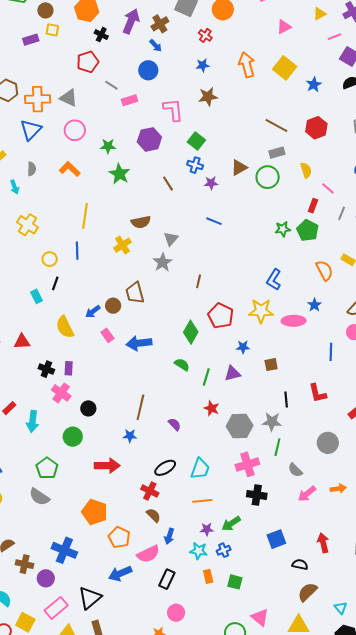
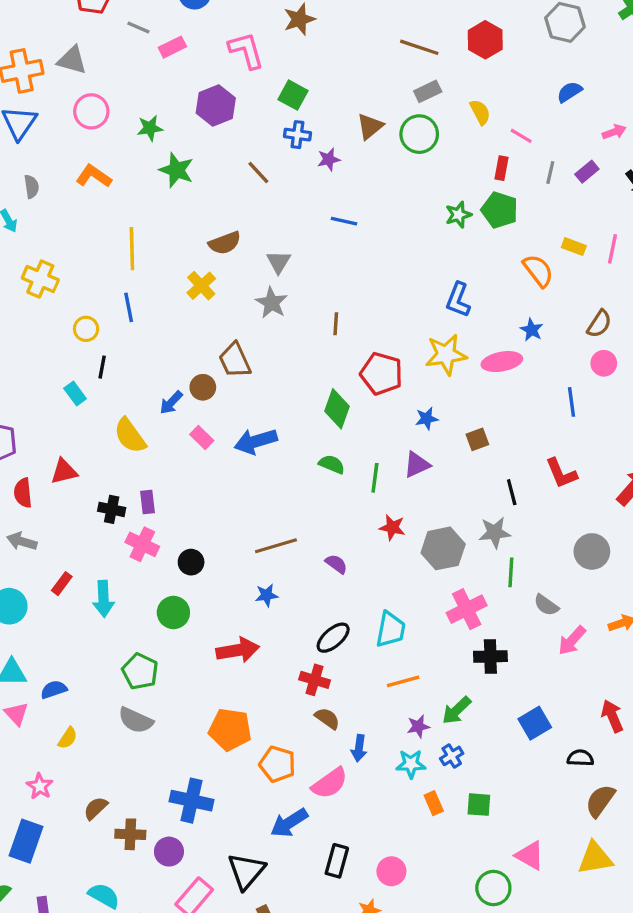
brown line: (140, 407) -> (276, 546), turned 70
black rectangle: (167, 579) -> (337, 861), moved

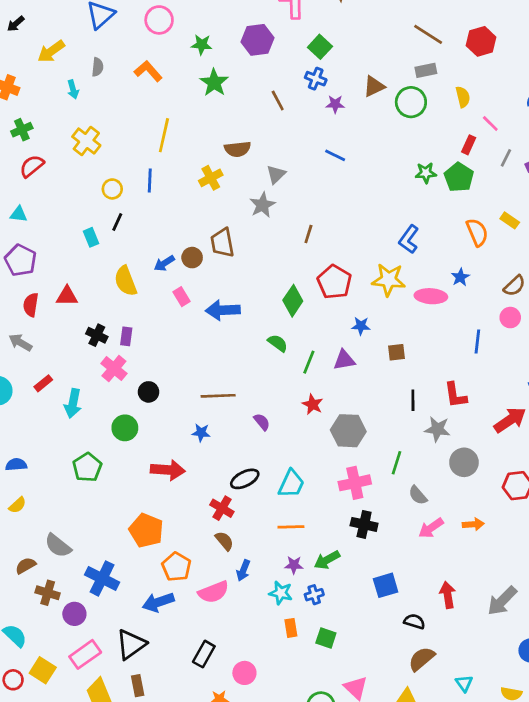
gray star: (495, 533) -> (437, 429), moved
gray semicircle: (136, 720) -> (58, 546), moved
blue arrow: (289, 823) -> (158, 602), moved

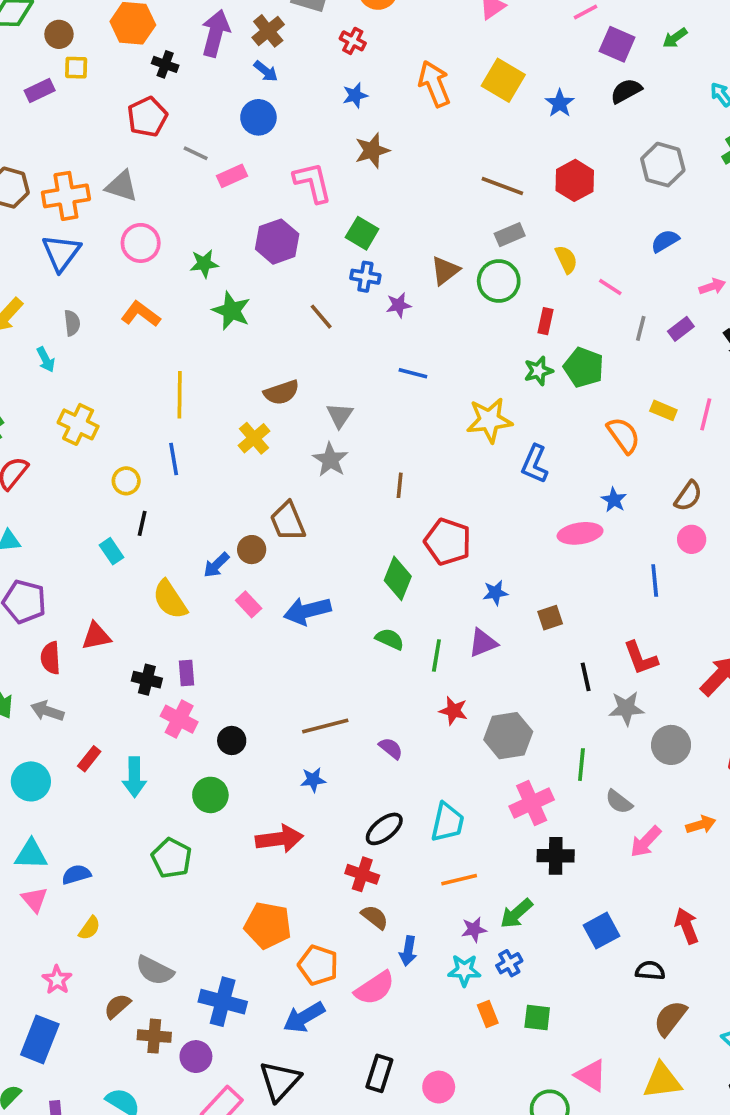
red rectangle: (469, 145) -> (546, 321), moved
yellow star: (389, 280) -> (489, 420), moved

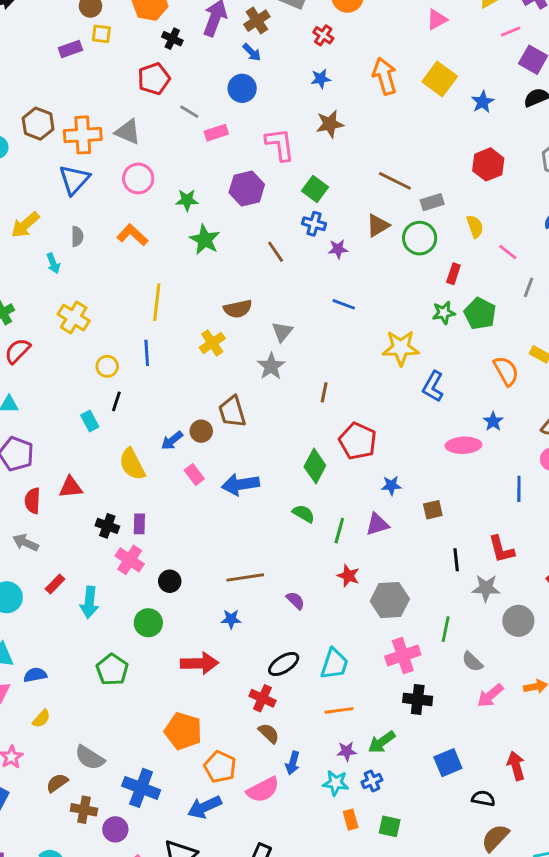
brown line: (502, 186) -> (395, 181), moved

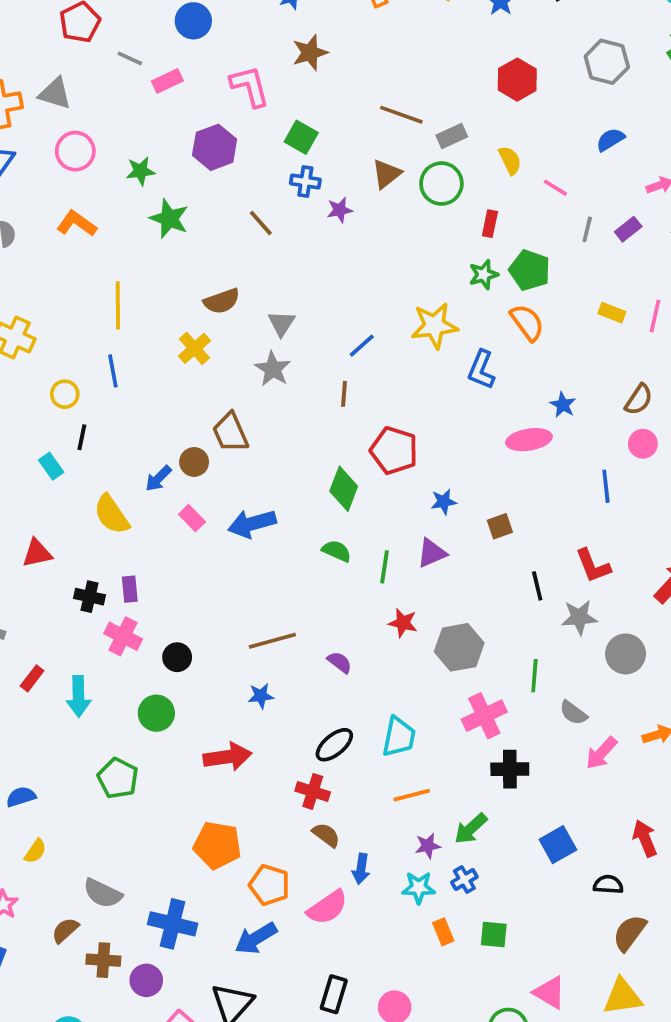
blue line: (344, 304) -> (362, 346), moved, turned -55
orange semicircle: (506, 371) -> (527, 323), moved

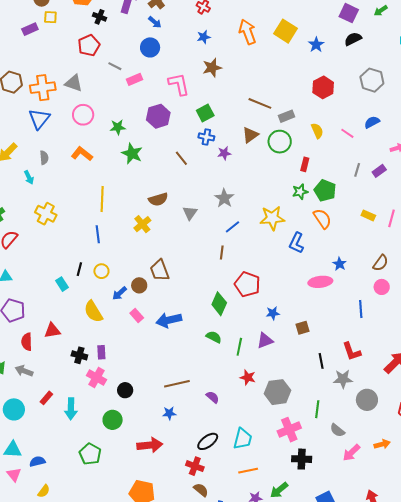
green square: (301, 137) -> (205, 113), turned 30
pink line: (555, 188) -> (347, 133), moved
gray star: (273, 369) -> (224, 198), moved
yellow circle: (65, 394) -> (101, 271), moved

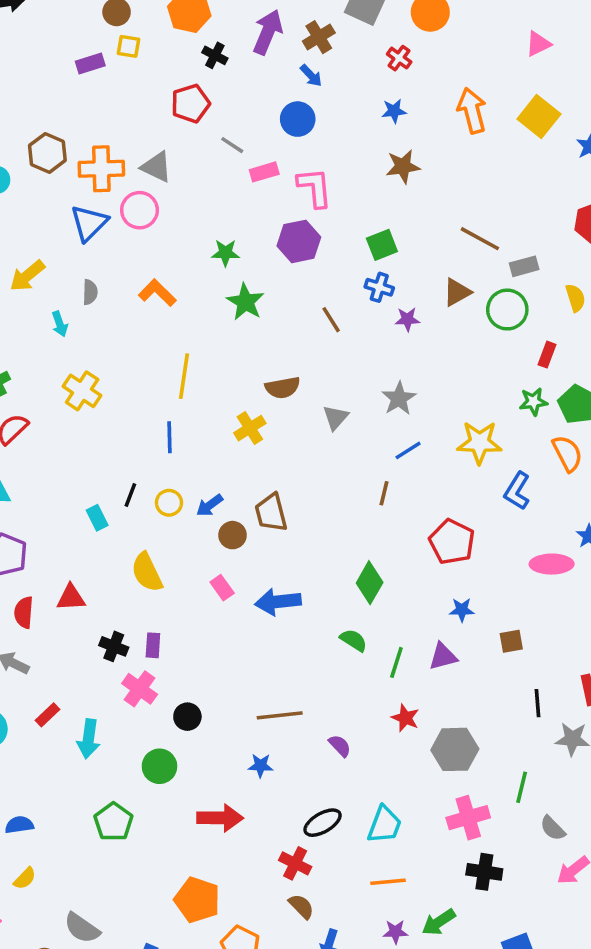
pink L-shape: (179, 84) -> (315, 187), moved
pink circle: (83, 115) -> (140, 210), moved
red pentagon: (247, 284) -> (452, 542), moved
blue arrow: (120, 293) -> (210, 505), moved

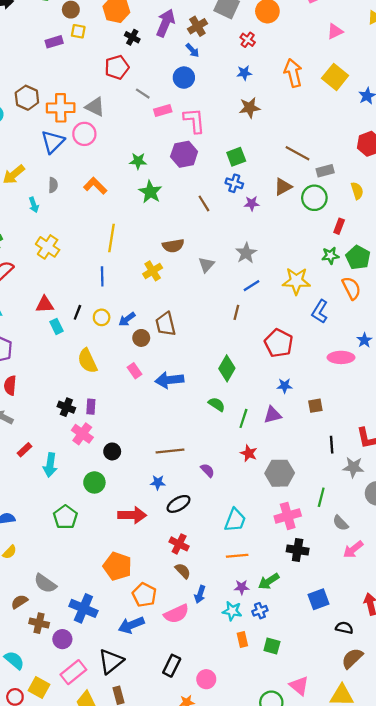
red triangle: (71, 598) -> (45, 305), moved
black ellipse: (323, 823) -> (179, 504), moved

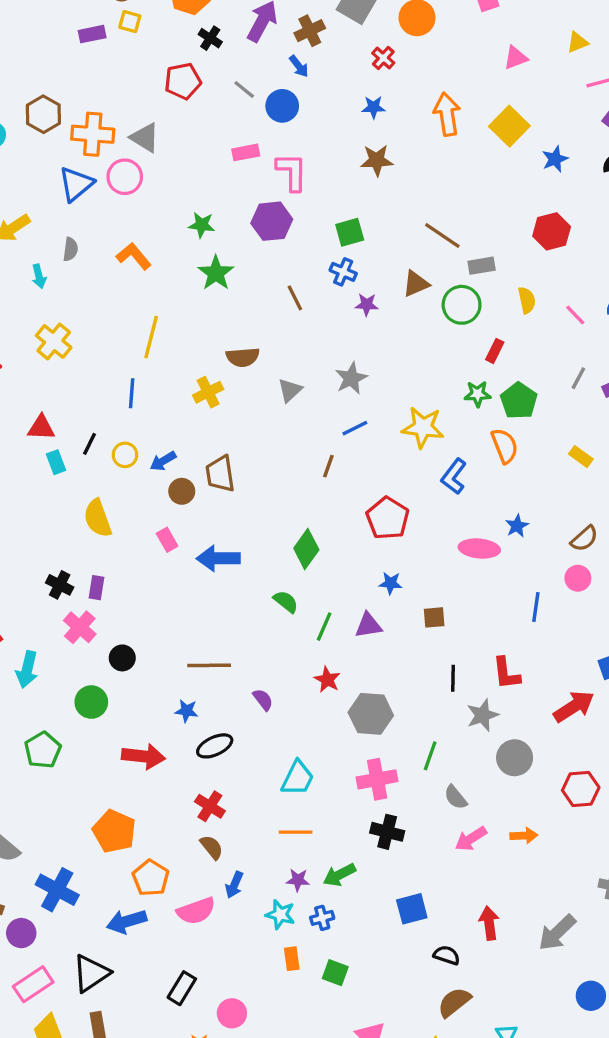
gray line: (143, 94) -> (244, 89), moved
gray star: (353, 467) -> (483, 715), turned -30

